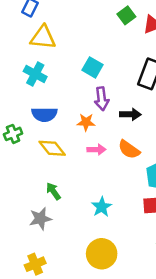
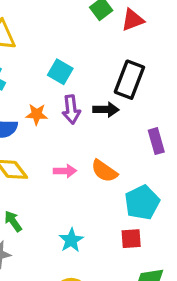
black arrow: (130, 114) -> (106, 110), moved
orange star: (86, 122) -> (37, 114), moved

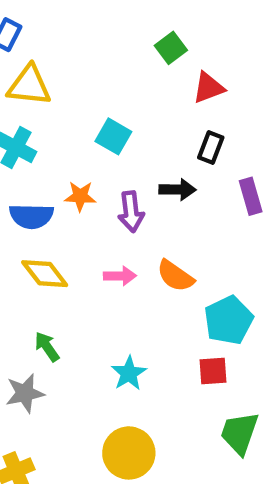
red triangle: (133, 20) -> (209, 88), moved
black rectangle: (129, 80) -> (211, 147), size x0.6
purple arrow: (71, 110) -> (131, 212), moved
purple rectangle: (156, 141) -> (251, 196), moved

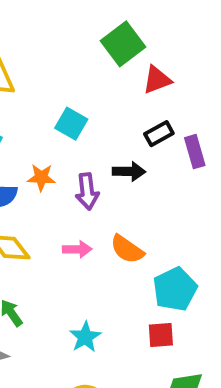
green square: (171, 48) -> (123, 44), size x1.5
black rectangle: (211, 147) -> (159, 134), turned 40
purple rectangle: (251, 196) -> (195, 152), moved

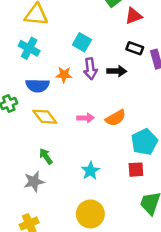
black rectangle: (159, 134) -> (135, 48), turned 49
purple arrow: (87, 191) -> (90, 69), moved
orange semicircle: (127, 249) -> (116, 118), turned -65

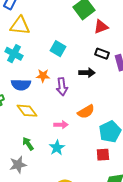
purple arrow: (90, 69) -> (62, 87), moved
pink arrow: (86, 118) -> (61, 125), moved
cyan star: (90, 171) -> (57, 148), moved

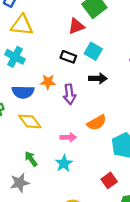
red triangle: (101, 27) -> (76, 26), moved
cyan square: (58, 49) -> (93, 51), moved
black rectangle: (102, 54) -> (68, 57), moved
red square: (103, 155) -> (109, 180), moved, turned -32

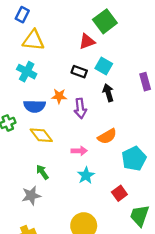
black arrow: (98, 78) -> (108, 93), turned -108
cyan star: (64, 163) -> (86, 175), moved

